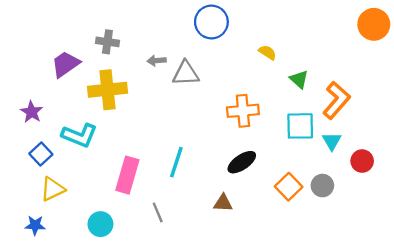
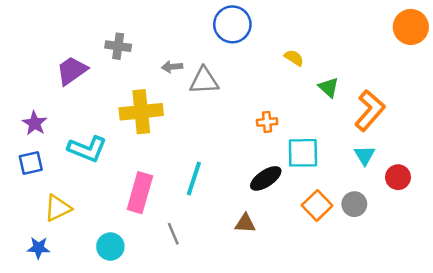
yellow cross: (107, 90) -> (141, 112), moved
orange cross: (243, 111) -> (267, 122), size x0.6
cyan square: (300, 126) -> (303, 153), moved
blue square: (41, 154) -> (31, 163), moved, turned 30

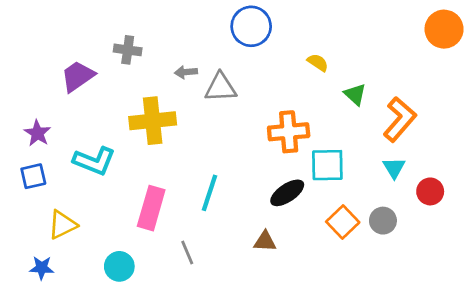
orange cross: (267, 122) -> (289, 132), size x1.8

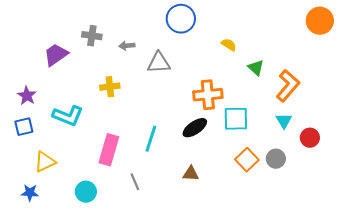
gray arrow: (186, 72) -> (127, 46), moved
yellow cross: (153, 121) -> (110, 87), size x0.6
black ellipse: (287, 193) -> (195, 128), moved

